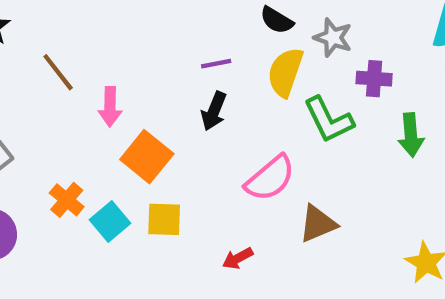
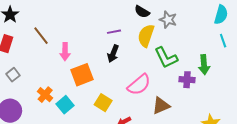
purple cross: (374, 79) -> (187, 80), moved
orange square: (147, 157) -> (82, 75), turned 30
yellow square: (164, 219) -> (103, 103), moved, turned 30

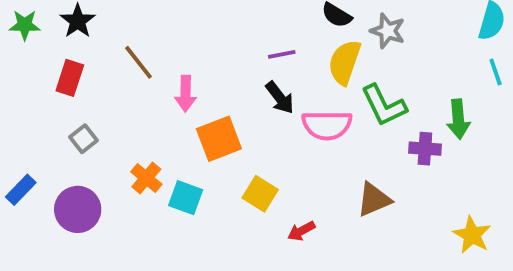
black arrow: (113, 54) -> (280, 98), turned -60
pink semicircle: (139, 85) -> (327, 125), moved, turned 40
cyan square: (65, 105) -> (186, 198), turned -30

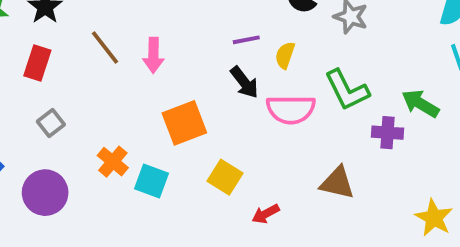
yellow semicircle: (345, 62) -> (285, 55), moved, size x0.6
pink arrow: (186, 94) -> (153, 55), moved
green arrow: (458, 119) -> (420, 104), turned 126
brown triangle: (374, 200) -> (337, 183), turned 36

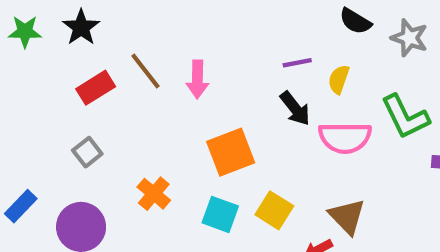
red rectangle: (37, 63) -> (96, 88), moved, turned 40
cyan square: (151, 181) -> (220, 214), moved
brown triangle: (337, 183) -> (347, 217), moved, turned 33

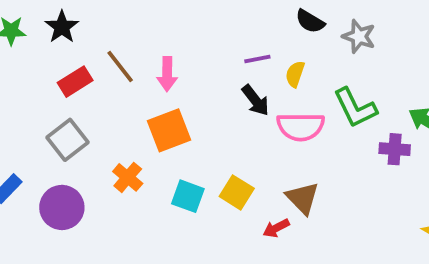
gray square: (87, 152) -> (68, 140), size x1.5
orange square: (231, 152) -> (169, 130), moved

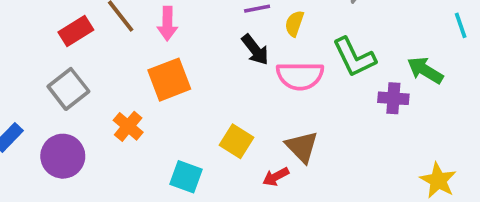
cyan square: (188, 196) -> (186, 177), moved

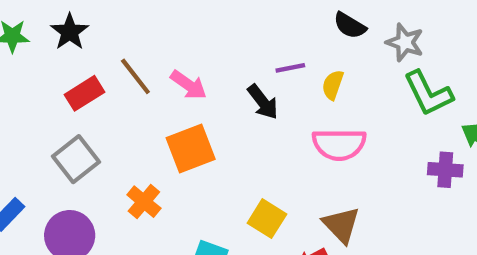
pink arrow: (167, 24) -> (188, 85), turned -56
black arrow: (255, 50) -> (263, 102), moved
green L-shape: (354, 57) -> (428, 93), moved

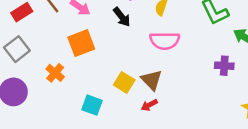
purple cross: (445, 170) -> (224, 66), moved
brown triangle: (341, 225) -> (152, 80), moved

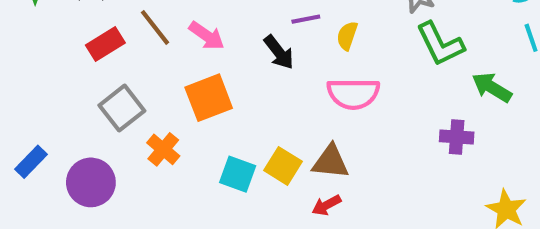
gray square: (17, 49) -> (122, 108), moved
brown triangle: (152, 80) -> (331, 162), turned -40
cyan square: (92, 105) -> (238, 174), moved

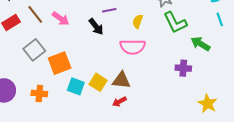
yellow semicircle: (347, 36) -> (138, 21), moved
orange square: (209, 98) -> (60, 63), moved
gray square: (122, 108) -> (34, 50), moved
orange cross: (163, 149) -> (39, 93), moved, turned -35

